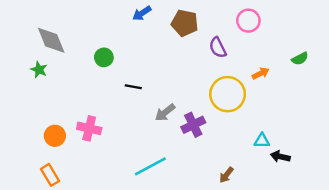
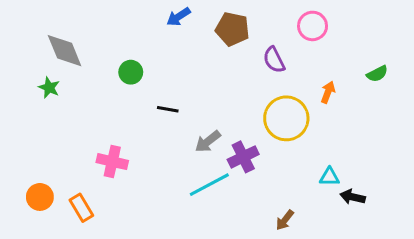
orange arrow: (261, 73) -> (328, 92), turned -42
orange circle: (55, 136) -> (40, 197), moved
cyan line: (150, 166) -> (209, 185), moved
orange rectangle: (50, 175) -> (81, 208), moved

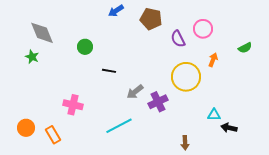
pink circle: (313, 26) -> (203, 29), moved
cyan line: (209, 185) -> (119, 126), moved
brown arrow: (285, 220) -> (185, 143), turned -40

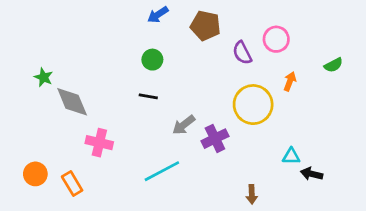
gray diamond: (42, 33) -> (72, 102), moved
green circle: (85, 47) -> (152, 60), moved

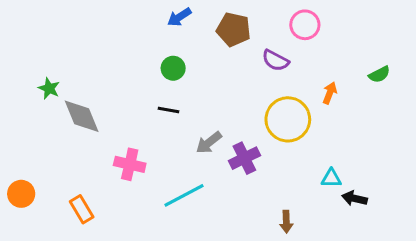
pink circle: (276, 39) -> (305, 25), moved
purple semicircle: (242, 53) -> (275, 60), turned -35
pink cross: (99, 143) -> (130, 164), moved
orange circle: (35, 174) -> (21, 194), moved

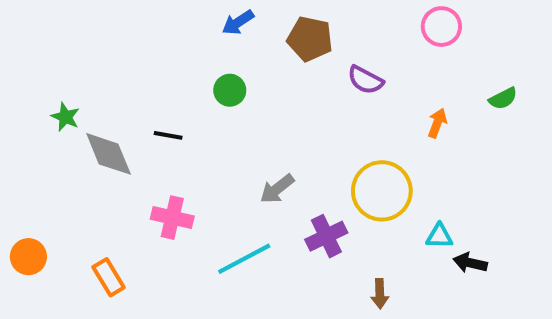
pink circle: (305, 25) -> (441, 27), moved
black line: (168, 110) -> (168, 135), moved
yellow circle: (288, 119) -> (382, 191), moved
purple cross: (244, 158) -> (326, 236), moved

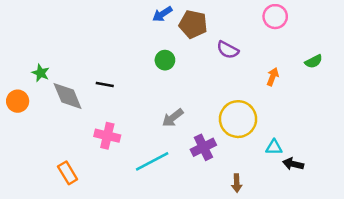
blue arrow: (238, 22) -> (162, 14), moved
green circle: (230, 90) -> (165, 60), moved
orange circle: (28, 257) -> (18, 101), moved

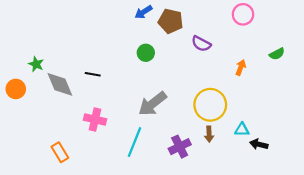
gray arrow: (173, 118) -> (153, 104), size x1.5
purple cross: (203, 147) -> (180, 147), moved
cyan line: (152, 161) -> (134, 142), turned -40
brown arrow: (237, 183) -> (209, 134), moved

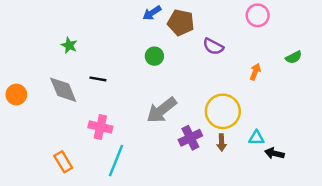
green star: (36, 64) -> (69, 45), moved
cyan line: (134, 142) -> (116, 161), moved
purple cross: (180, 147) -> (190, 138), moved

